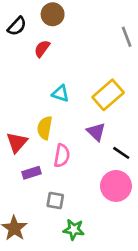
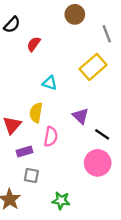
brown circle: (53, 14) -> (75, 14), moved
yellow rectangle: (108, 95) -> (93, 67), moved
gray square: (55, 200) -> (31, 175), moved

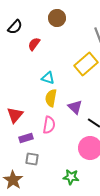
brown circle: (75, 14) -> (57, 18), moved
yellow semicircle: (36, 113) -> (51, 98), moved
green star: (61, 201) -> (71, 177), moved

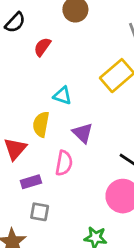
yellow semicircle: (51, 98) -> (41, 124), moved
purple triangle: (75, 107) -> (83, 133), moved

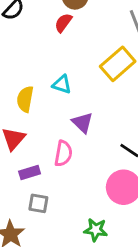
red semicircle: (42, 47) -> (63, 23), moved
yellow semicircle: (41, 124) -> (25, 99), moved

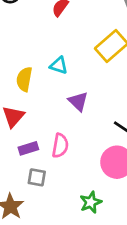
pink semicircle: (63, 153) -> (60, 146), moved
green star: (96, 230) -> (91, 202), turned -30

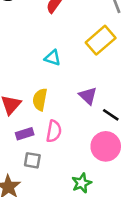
yellow semicircle: (24, 79) -> (40, 100), moved
purple triangle: (78, 101) -> (88, 96), moved

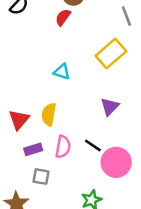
purple triangle: (88, 96) -> (110, 107), moved, turned 30
black line: (111, 115) -> (93, 145), moved

